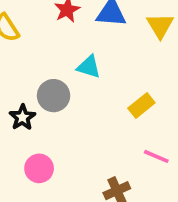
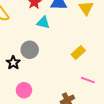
cyan triangle: (89, 67) -> (43, 23), moved

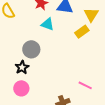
yellow rectangle: (78, 53) -> (82, 32), moved
black star: (13, 63) -> (22, 67), moved

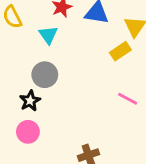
cyan triangle: (48, 24) -> (48, 35), moved, turned 32
pink line: (85, 85) -> (128, 99), moved

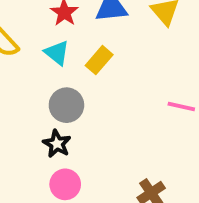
yellow rectangle: (120, 51) -> (99, 60), moved

